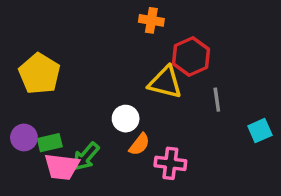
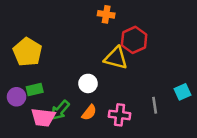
gray line: (217, 100) -> (155, 105), moved
green rectangle: (50, 143) -> (35, 90), moved
orange semicircle: (139, 144) -> (89, 113), moved

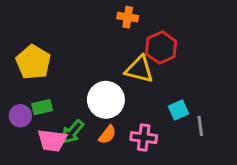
white circle: (88, 83) -> (106, 100), size x1.6
cyan square: (182, 92) -> (178, 110), moved
gray line: (155, 105) -> (200, 126), moved

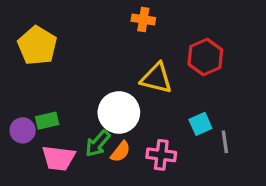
red hexagon: (161, 48) -> (205, 57), moved
yellow pentagon: (33, 62) -> (37, 46), moved
green arrow: (73, 132) -> (98, 143), moved

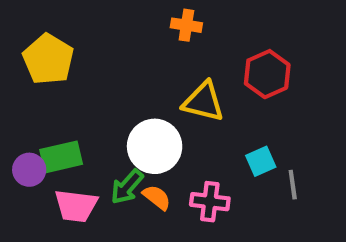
green rectangle: (47, 121) -> (61, 157), size x1.4
orange semicircle: (120, 152) -> (157, 197), turned -90

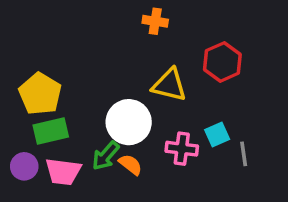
yellow pentagon: (48, 59) -> (40, 94), moved
purple circle: (29, 170) -> (24, 166), moved
pink cross: (210, 202) -> (182, 149), moved

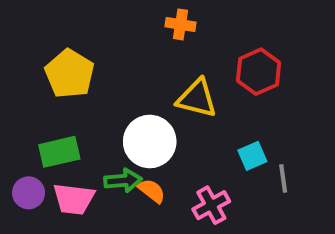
yellow pentagon: (40, 94) -> (70, 74), moved
pink cross: (182, 149) -> (211, 205), moved, turned -36
green arrow: (106, 156) -> (123, 181), turned -136

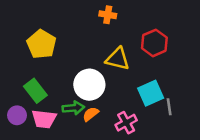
green rectangle: (59, 152) -> (35, 91), turned 65
cyan square: (252, 156) -> (151, 93), size x1.5
orange semicircle: (152, 191) -> (91, 114), turned -77

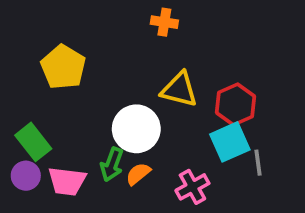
red hexagon: (154, 43) -> (236, 104), moved
green rectangle: (35, 91) -> (33, 142), moved
green arrow: (73, 108) -> (112, 164), turned 115

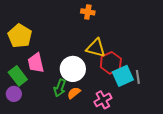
yellow pentagon: (63, 67) -> (20, 36), moved
red hexagon: (236, 104) -> (111, 63), moved
gray line: (258, 163) -> (138, 77), moved
pink trapezoid: (67, 181) -> (36, 63), moved, turned 70

